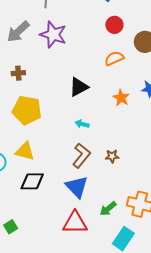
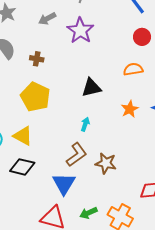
gray arrow: (18, 32) -> (47, 19), size x0.7
cyan arrow: (82, 124) -> (85, 124), turned 80
brown star: (112, 156) -> (106, 163), size x1.5

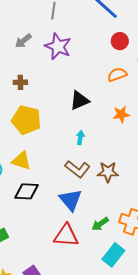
orange star: (130, 109) -> (121, 114), turned 30
brown L-shape: (76, 155) -> (77, 169), turned 85

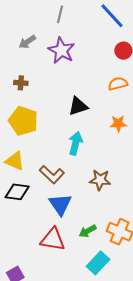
cyan arrow: (80, 138) -> (76, 143), size x1.6
brown L-shape: (77, 169) -> (52, 174), moved

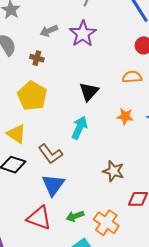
gray arrow: (27, 42) -> (49, 31), moved
black triangle: (78, 106) -> (89, 92), turned -40
brown star: (100, 180) -> (113, 171), moved

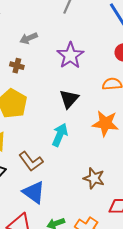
purple star: (83, 34) -> (70, 55), moved
orange star: (125, 116) -> (105, 123), size x1.5
blue triangle: (53, 185) -> (34, 192), turned -30

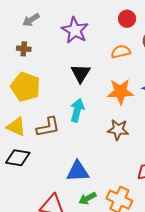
brown L-shape: (31, 161) -> (48, 127), moved, turned -55
brown star: (94, 178) -> (118, 130), moved
blue triangle: (34, 192) -> (78, 171), moved, turned -30

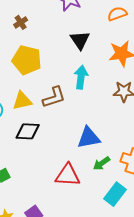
brown cross: (24, 49) -> (21, 22), turned -32
yellow triangle: (16, 127) -> (22, 101), turned -30

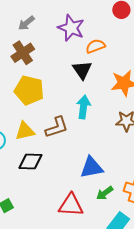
orange semicircle: (117, 14) -> (95, 46), moved
brown cross: (21, 22) -> (23, 53), size x1.6

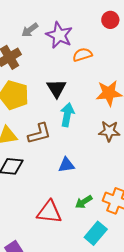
gray arrow: (26, 23) -> (30, 30), moved
black triangle: (82, 70) -> (57, 88), moved
blue triangle: (92, 167) -> (66, 165), moved, size x0.7

